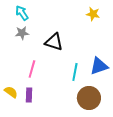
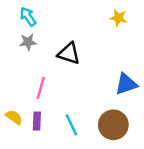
cyan line: (75, 72) -> (71, 125), moved, turned -36

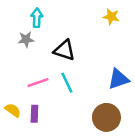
cyan arrow: (28, 17) -> (37, 18), moved, turned 36
pink line: (41, 88) -> (38, 83), turned 55
cyan line: (71, 125) -> (67, 83), moved

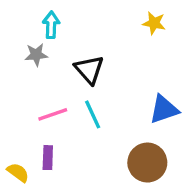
black triangle: (64, 50) -> (89, 70), turned 30
yellow semicircle: (13, 110) -> (18, 172), moved

